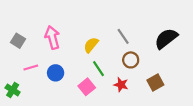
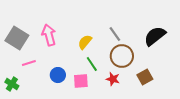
gray square: (18, 41) -> (17, 38), size x1.6
brown circle: (131, 60) -> (122, 56), size x1.5
blue circle: (56, 73) -> (58, 75), moved
pink square: (87, 87) -> (81, 81), turned 35

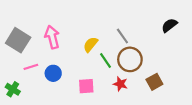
black semicircle: (155, 36) -> (169, 25), moved, size x0.7
green line: (92, 64) -> (105, 60), moved
blue circle: (58, 75) -> (53, 73), moved

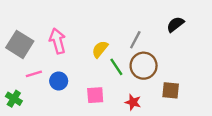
black semicircle: (169, 25) -> (175, 24), moved
gray line: (122, 36) -> (135, 40), turned 63
brown square: (154, 82) -> (171, 90), turned 35
red star: (120, 84) -> (133, 102), moved

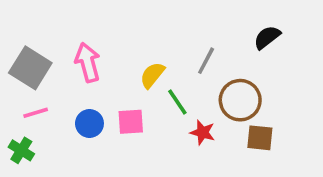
brown circle: (144, 66) -> (240, 100), moved
pink line: (34, 74) -> (36, 113), moved
pink square: (95, 95) -> (131, 122), moved
red star: (133, 102) -> (202, 132), moved

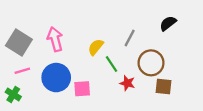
pink square: (131, 122) -> (82, 89), moved
blue circle: (89, 123) -> (56, 78), size x1.6

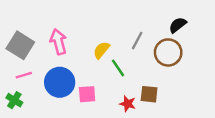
brown circle: (151, 63) -> (168, 52), moved
red star: (127, 83) -> (128, 104), moved
brown square: (163, 87) -> (149, 94), moved

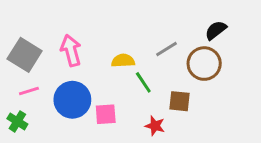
gray line: (137, 41) -> (166, 49), turned 30
yellow semicircle: (101, 50) -> (123, 61), turned 48
brown square: (149, 94) -> (180, 101), moved

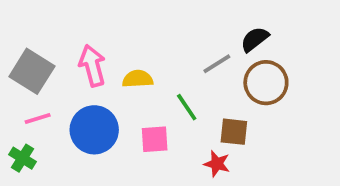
black semicircle: (216, 30) -> (255, 39), moved
yellow semicircle: (123, 61) -> (138, 79), moved
pink square: (106, 114) -> (155, 139), moved
red star: (155, 126) -> (217, 164), moved

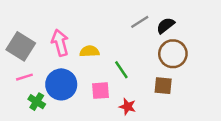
gray line: (217, 64) -> (140, 22), moved
brown square: (234, 132) -> (163, 86), moved
green cross: (23, 158) -> (37, 102), moved
red star: (217, 164) -> (127, 107), moved

